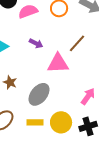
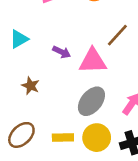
purple arrow: (36, 43) -> (62, 52), moved
gray ellipse: (39, 94) -> (91, 101), moved

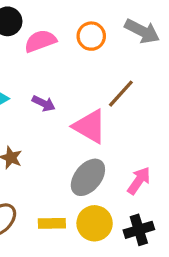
purple arrow: (62, 52) -> (44, 103), moved
pink triangle: (93, 61) -> (90, 126), turned 32

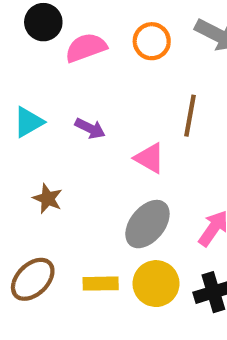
brown line: (121, 94) -> (190, 116), turned -32
pink triangle: (90, 126) -> (150, 158), size x0.7

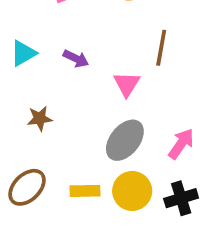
pink triangle: (150, 158) -> (127, 84), turned 32
brown star: (48, 199) -> (40, 118), turned -30

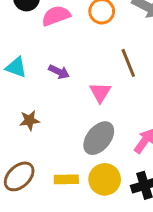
brown line: (161, 48) -> (128, 63), turned -32
cyan triangle: (23, 53) -> (16, 67), turned 50

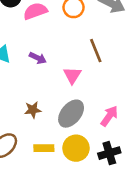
brown star: (29, 120) -> (33, 110), moved

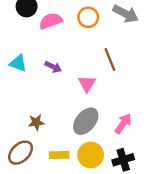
brown star: (33, 110) -> (36, 122), moved

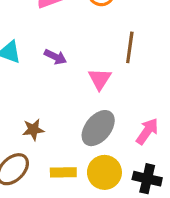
brown line: (110, 60) -> (130, 47), turned 30
black cross: (123, 160) -> (147, 179), turned 30

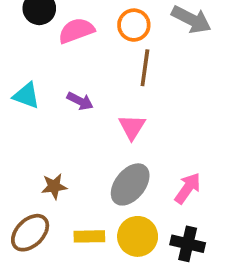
brown line: (130, 47) -> (145, 68), moved

